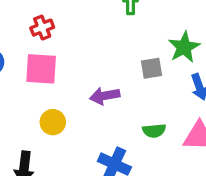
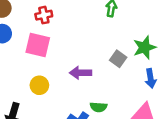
gray square: (151, 68) -> (118, 59), turned 35
green semicircle: (154, 131) -> (98, 107), moved

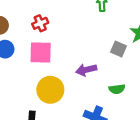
yellow circle: (39, 85) -> (50, 90), size x1.5
green semicircle: (98, 107) -> (117, 89), moved

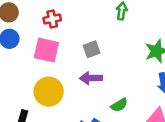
gray square: (119, 49) -> (92, 49), moved, turned 35
green semicircle: (117, 89) -> (119, 105), turned -35

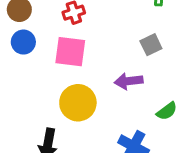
gray square: (92, 49) -> (151, 45), moved

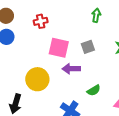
pink square: (70, 52) -> (59, 48), moved

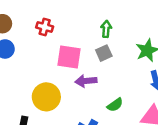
green arrow: (96, 15) -> (106, 29), moved
red cross: (41, 21) -> (45, 27), turned 32

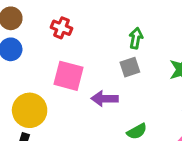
pink square: (69, 57) -> (69, 76), moved
yellow circle: (46, 97) -> (30, 110), moved

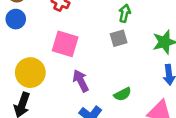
purple arrow: (105, 99) -> (81, 81), moved, turned 60

